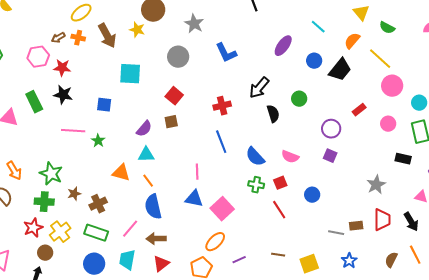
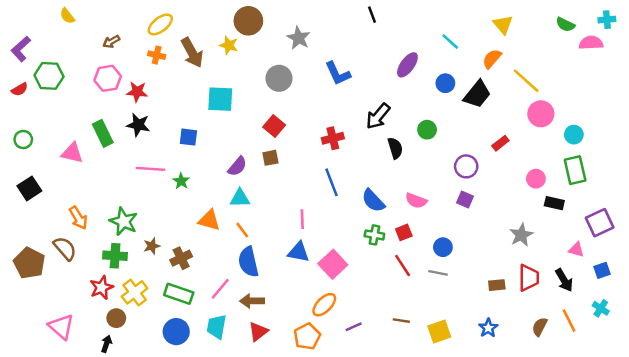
green semicircle: (387, 28) -> (565, 24), moved
brown arrow: (58, 38) -> (111, 42), moved
pink circle: (388, 124) -> (536, 179), moved
gray line: (336, 233) -> (438, 273), moved

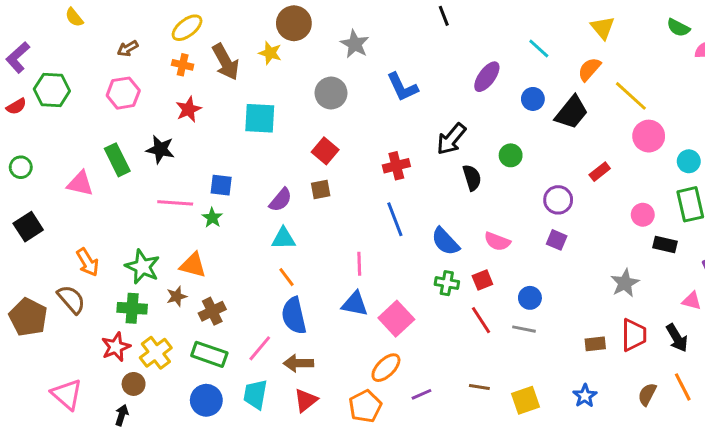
red star: (137, 92) -> (189, 109), moved, turned -30
blue square: (188, 137) -> (221, 185), moved
orange triangle: (209, 220) -> (193, 265), moved

